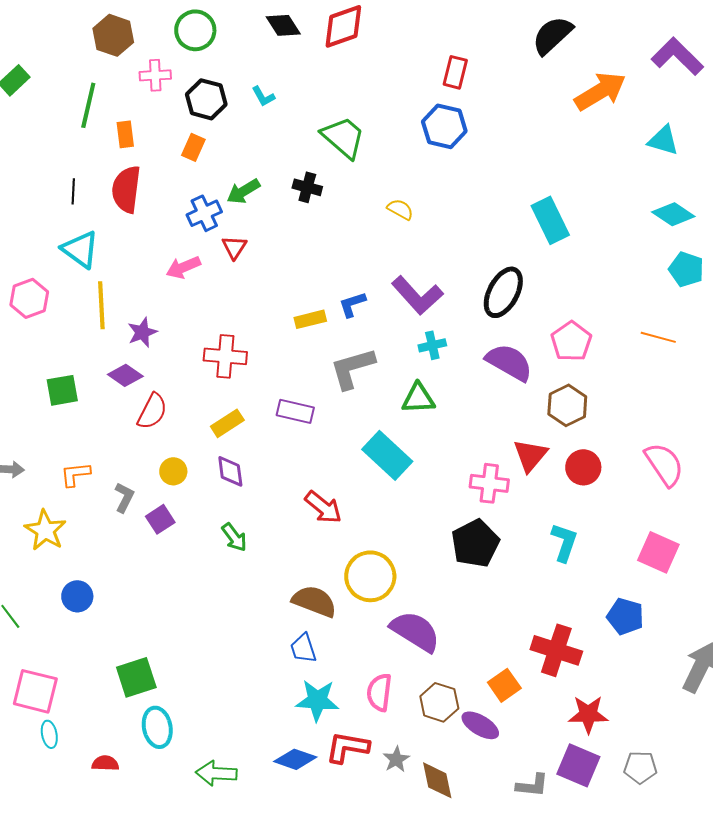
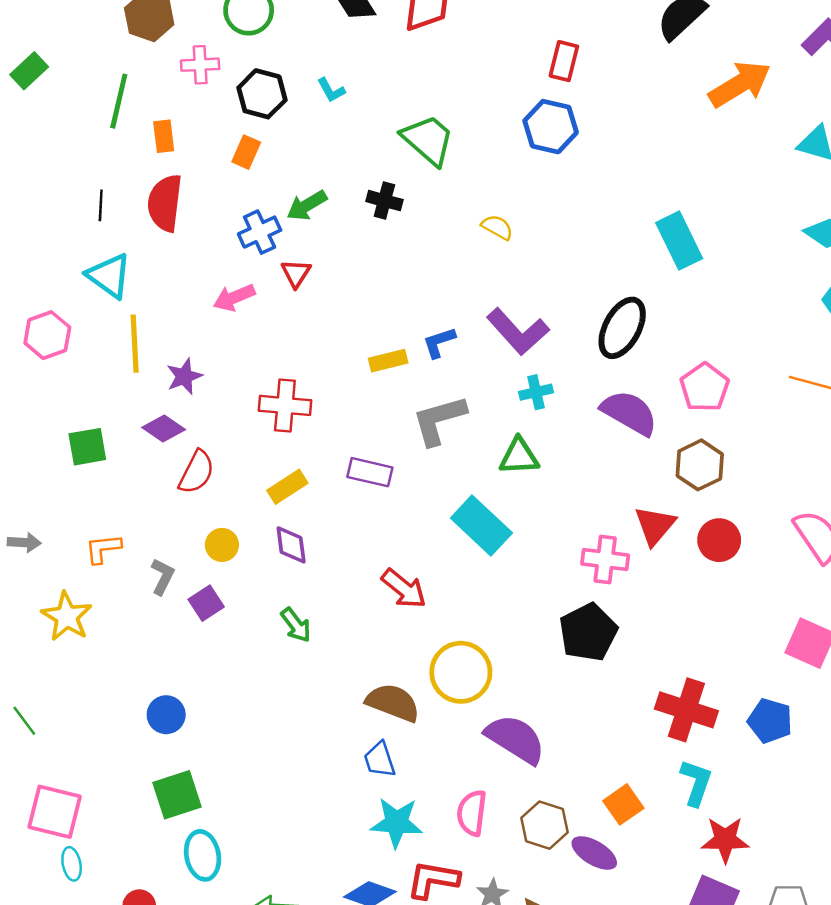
cyan L-shape: (564, 542) -> (696, 783), moved
blue circle: (77, 596) -> (166, 715), moved
red cross: (556, 650) -> (686, 710), moved

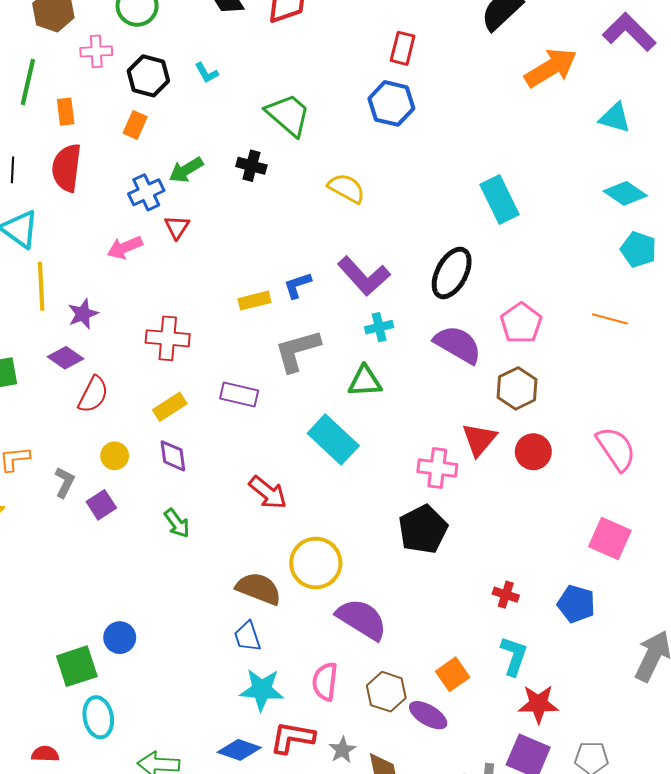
yellow semicircle: (497, 227) -> (346, 188), size x1.4
red cross: (686, 710) -> (506, 595), size x0.5
blue circle: (166, 715) -> (120, 638), moved

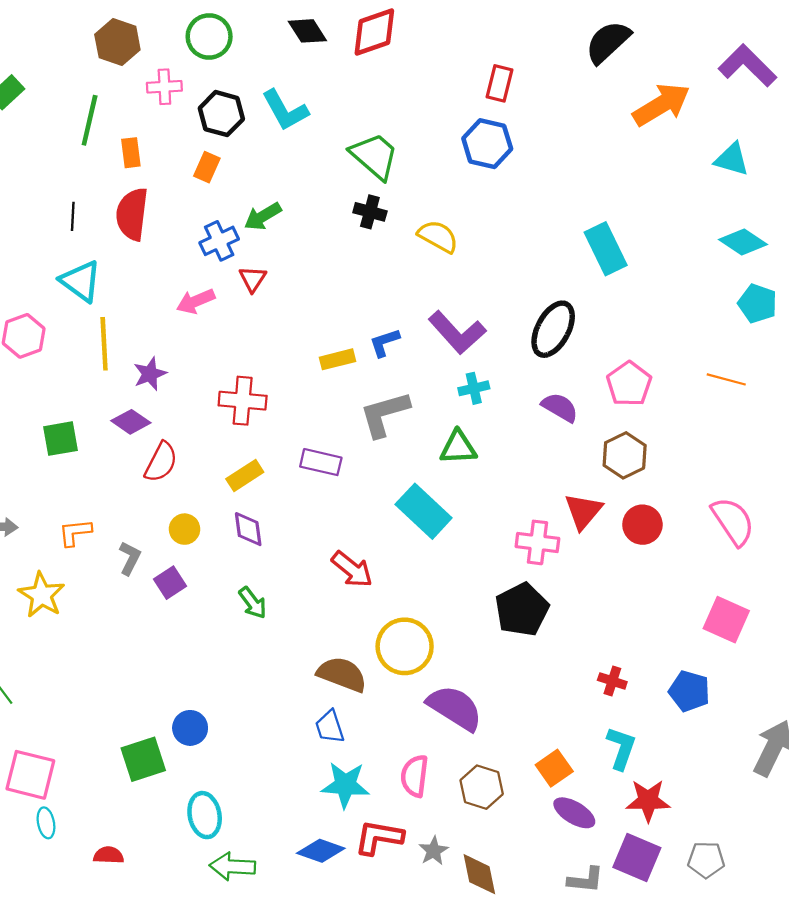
cyan L-shape: (207, 73) -> (285, 110), size x1.8
black cross: (251, 166) -> (370, 212), moved
purple semicircle: (458, 344) -> (560, 407), size x0.7
purple ellipse: (428, 715) -> (574, 813), moved
cyan ellipse: (98, 717) -> (205, 815), moved

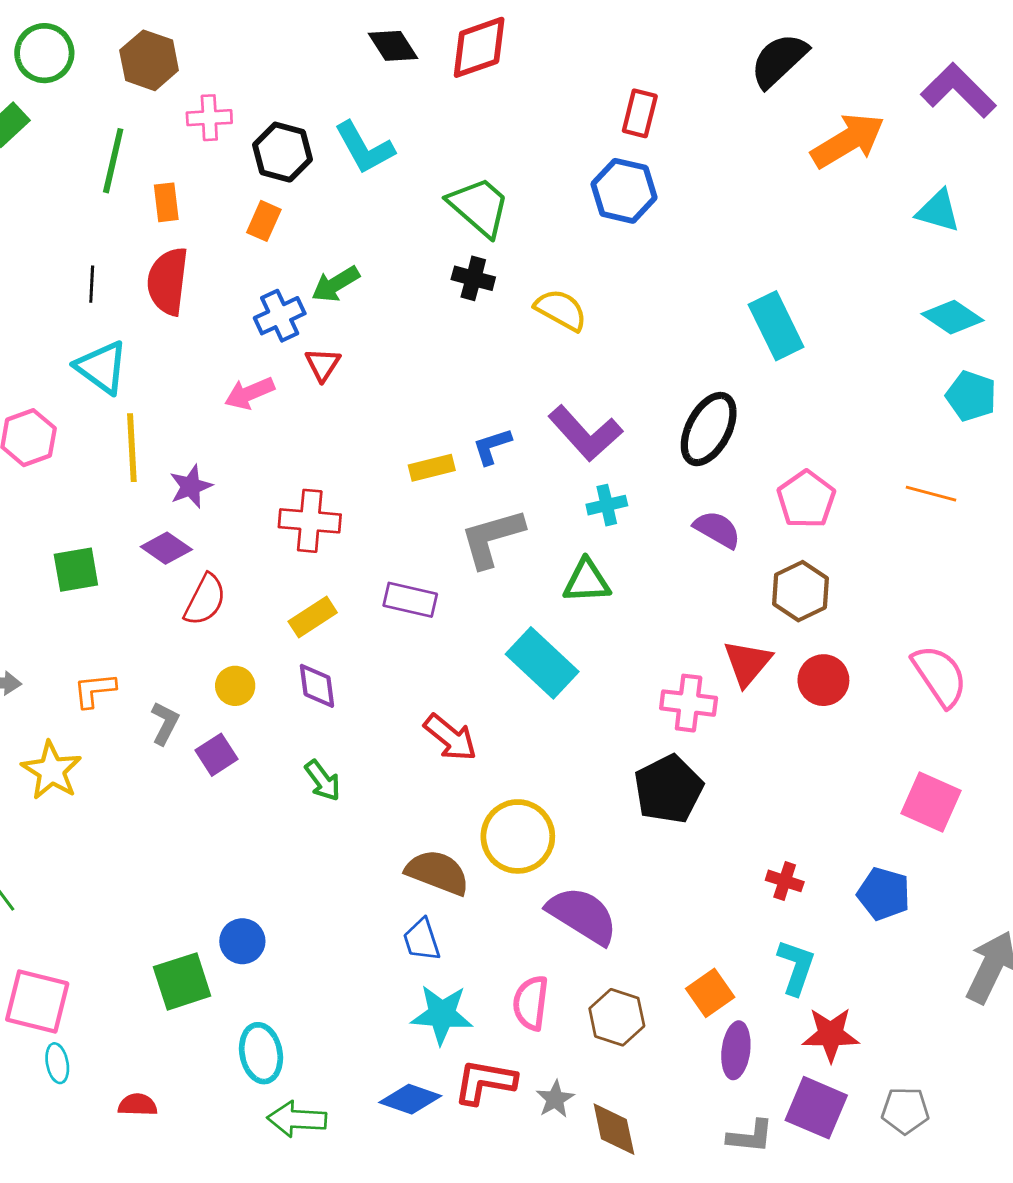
green circle: (209, 36) -> (44, 53), moved
purple ellipse: (574, 813) -> (736, 1050), turned 66

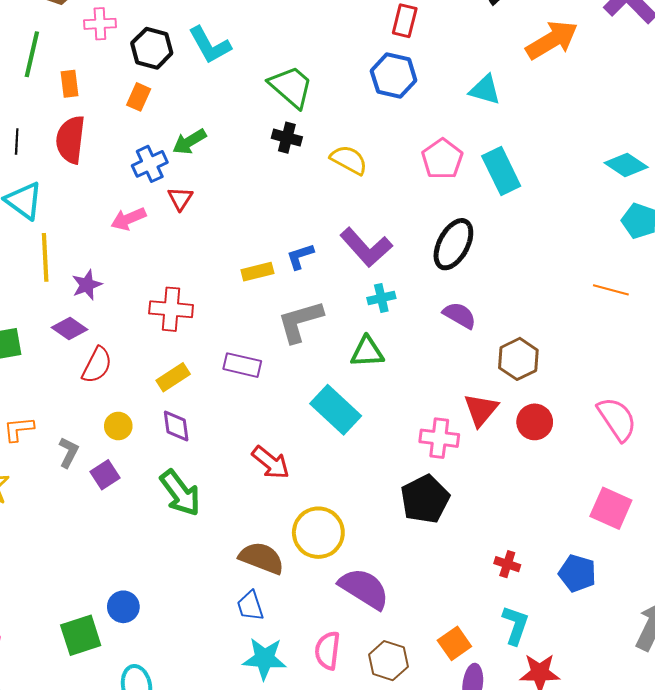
cyan triangle: (938, 211) -> (485, 90), moved
pink pentagon: (806, 499) -> (442, 159), moved
green arrow: (323, 781) -> (180, 493), size x1.6

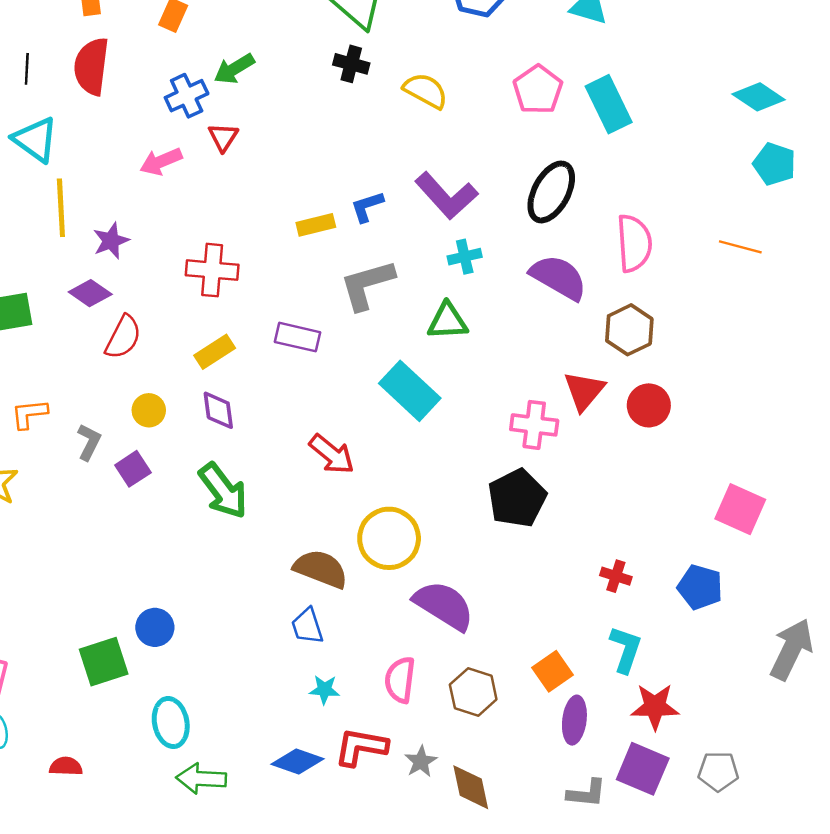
purple semicircle: (460, 315) -> (559, 277), size x1.4
pink semicircle: (617, 419) -> (634, 243), moved, turned 30
cyan star: (265, 659) -> (324, 690), size x0.6

